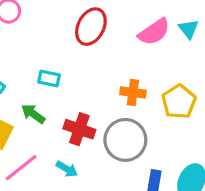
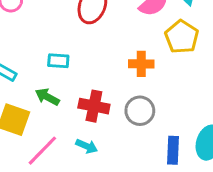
yellow pentagon: (179, 102) -> (182, 37), moved
gray circle: (125, 140) -> (140, 111), size x0.7

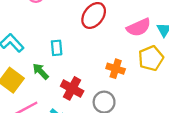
cyan rectangle: (58, 61) -> (57, 48), turned 63

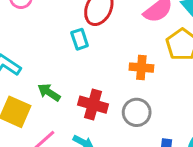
cyan rectangle: (57, 48) -> (80, 39), moved

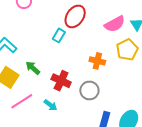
cyan rectangle: (80, 39) -> (59, 35), turned 40

